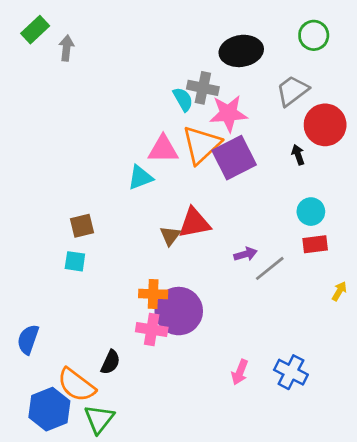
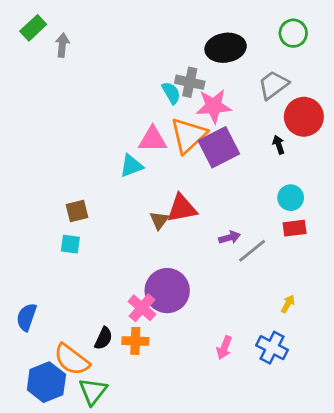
yellow arrow: (339, 291) -> (288, 304), moved
orange cross: (153, 294) -> (135, 341), moved
pink cross: (152, 330) -> (142, 308), turned 32

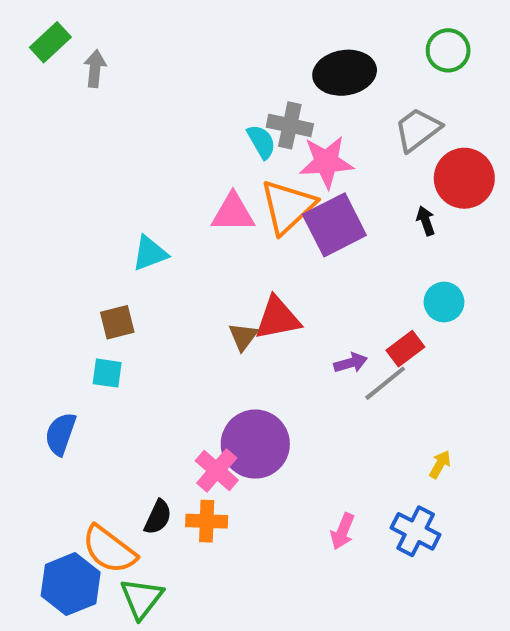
cyan triangle: (131, 166) -> (150, 253), moved
red rectangle: (295, 228) -> (405, 349), moved, turned -30
blue semicircle: (27, 317) -> (60, 434), moved

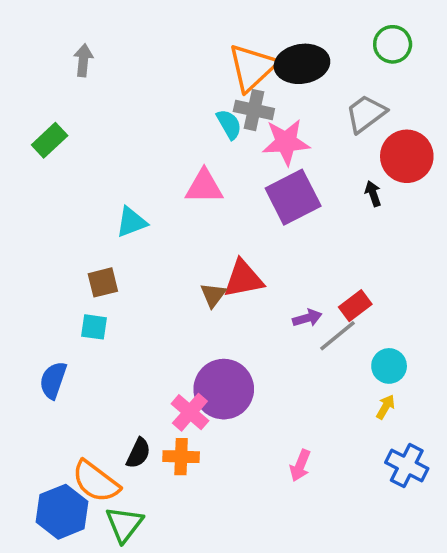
green rectangle: (50, 42) -> (50, 140), moved
orange triangle: (288, 207) -> (252, 67), moved
cyan circle: (444, 302) -> (389, 366), moved
blue cross: (416, 531) -> (407, 466), moved

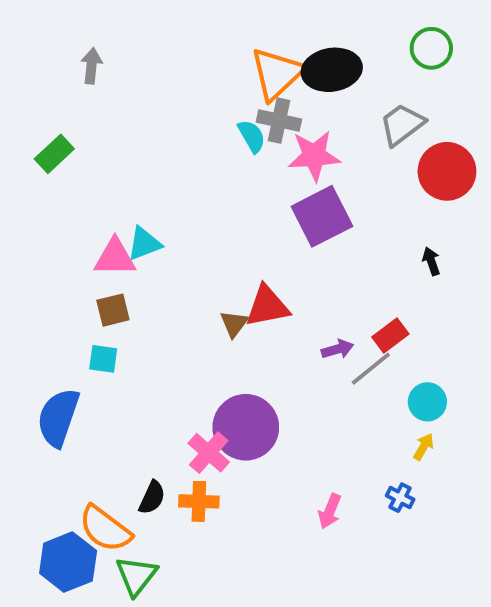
pink triangle: (204, 186) -> (115, 257), moved
black arrow: (373, 194) -> (431, 261), moved
blue semicircle: (53, 380) -> (58, 417), size x1.4
blue cross: (407, 466) -> (400, 498), moved, size x0.6

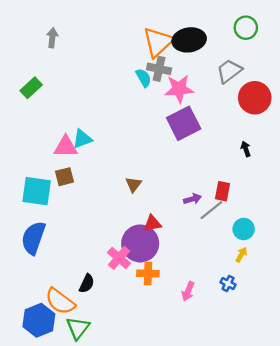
red triangle: (267, 306) -> (152, 223), moved, size x0.7
red rectangle: (390, 335) -> (222, 191), turned -42
cyan square: (103, 359) -> (37, 191), moved, size x1.8
orange cross: (199, 501) -> (148, 274), moved

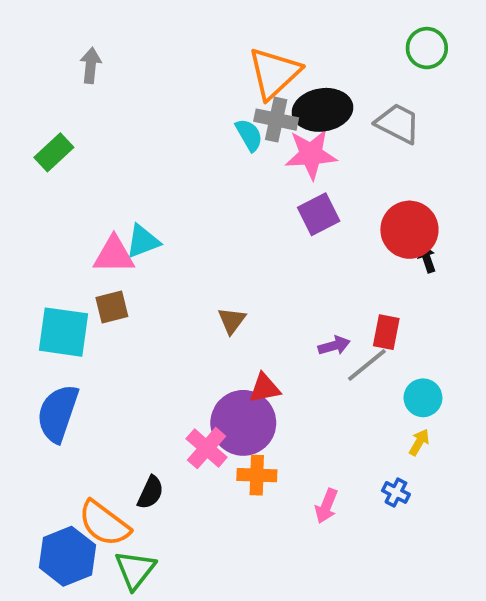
black ellipse: (189, 40) -> (322, 110), moved
gray trapezoid: (229, 71) -> (398, 123), turned 64
red circle: (255, 98) -> (409, 230), moved
purple square: (184, 123) -> (319, 214), size x0.7

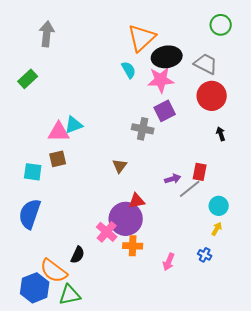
gray arrow: (91, 65) -> (47, 34), size x1.4
gray cross: (276, 120) -> (143, 129), moved
red circle: (409, 230) -> (212, 96), moved
cyan square: (64, 332) -> (33, 172), size x0.7
green triangle: (135, 570) -> (70, 295), turned 40

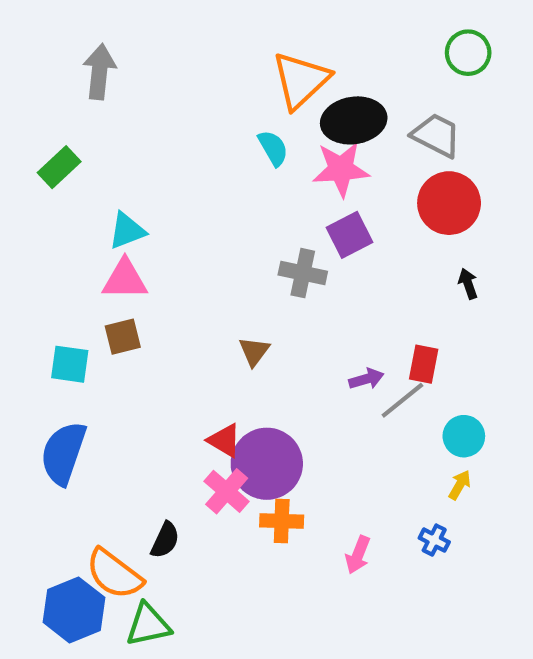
cyan triangle: (74, 125) -> (127, 231), moved
red triangle: (137, 201) -> (224, 440), moved, turned 42

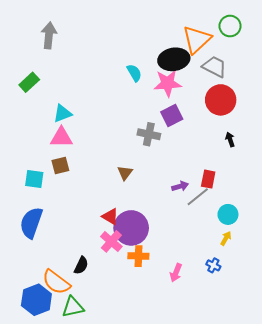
orange triangle: (301, 80) -> (197, 40), moved

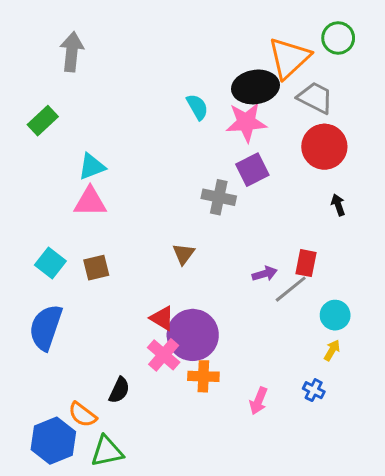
brown square: (60, 165) -> (96, 268), moved
cyan square: (34, 179) -> (50, 263), turned 30
orange semicircle: (56, 282) -> (82, 415), size x0.7

